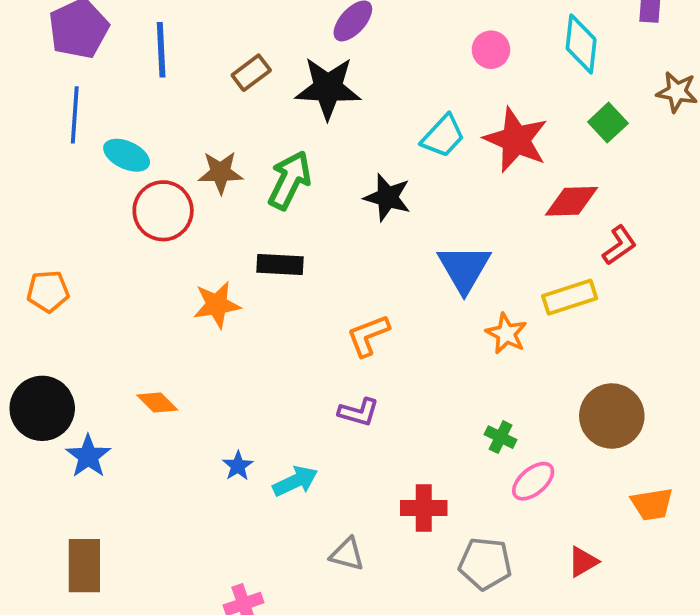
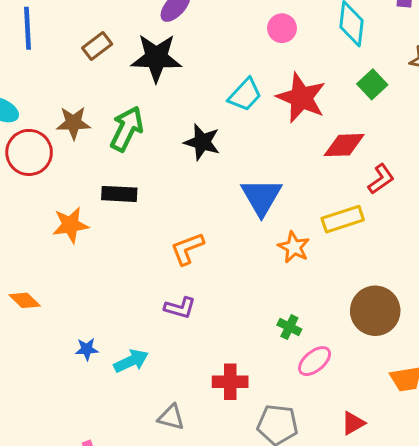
blue star: (238, 466) -> (87, 349), turned 30

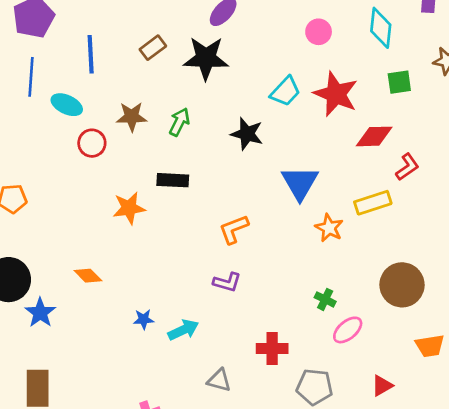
blue line: (28, 28) -> (91, 54), moved
green square: (372, 84) -> (399, 82), turned 35
green arrow: (127, 129) -> (179, 122), size x0.7
red circle: (29, 152) -> (92, 143), size x0.7

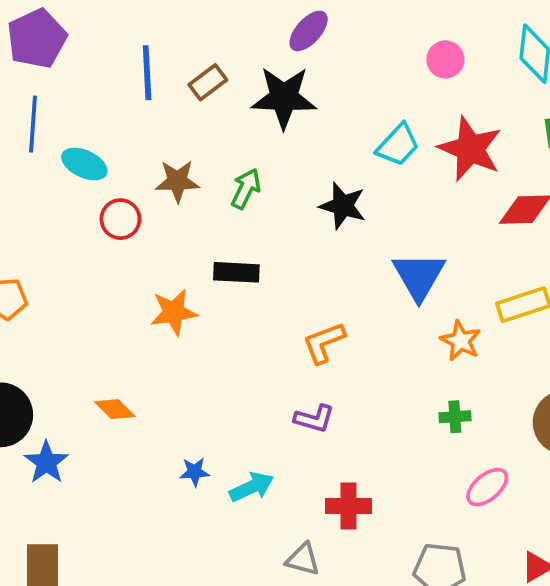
blue line: (91, 54) -> (147, 73), moved
green cross: (325, 299) -> (455, 417), moved, turned -30
red cross: (272, 348) -> (349, 506), moved

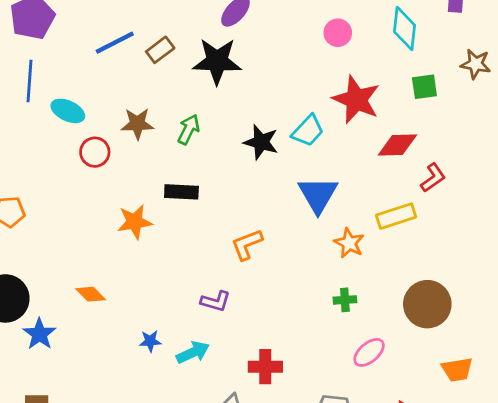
blue line: (147, 73) -> (115, 43), turned 66
cyan trapezoid: (398, 145) -> (308, 131), moved
purple L-shape: (314, 419) -> (216, 301), moved

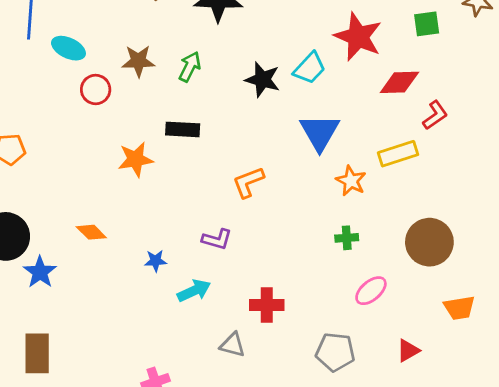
blue star: (150, 341) -> (156, 261), moved

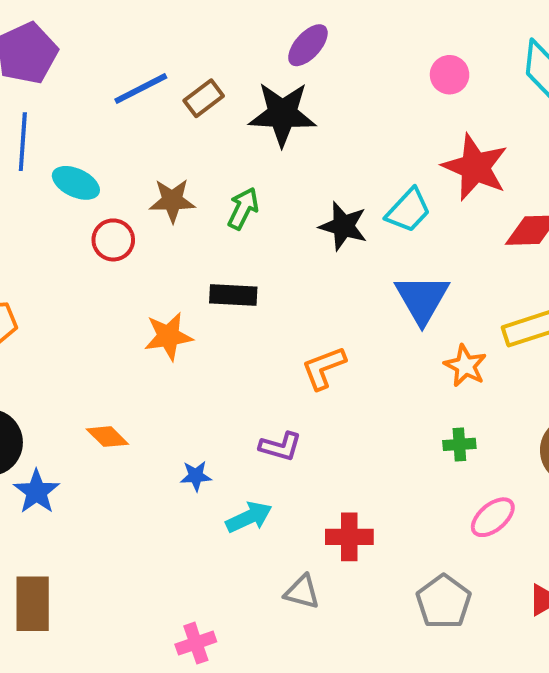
gray pentagon: (335, 352) -> (444, 602), turned 30

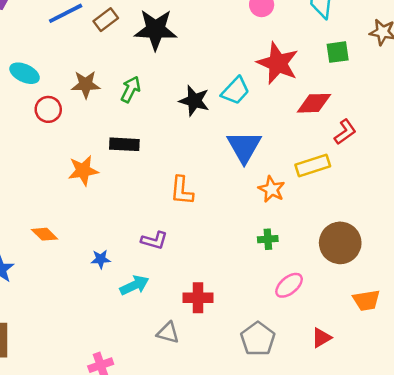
orange L-shape: (324, 368) -> (182, 190), turned -64

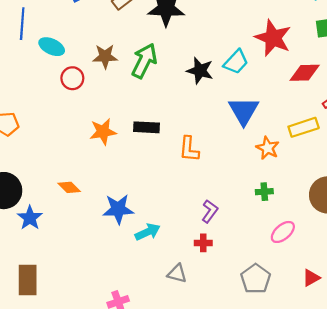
green arrow: (131, 89) -> (144, 61), size x1.5
black rectangle: (124, 144) -> (147, 127), moved
purple L-shape: (154, 240) -> (210, 211), moved, turned -70
blue star: (101, 259) -> (118, 209), size x1.8
red cross: (198, 298) -> (203, 243), size x0.7

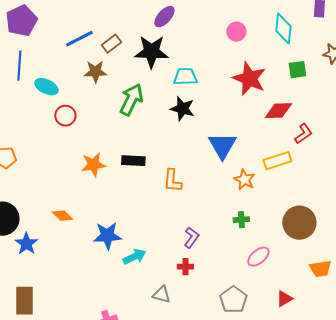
brown star: (105, 56) -> (95, 72), moved
cyan trapezoid: (236, 62) -> (185, 77), moved, turned -135

